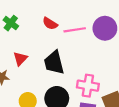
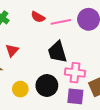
black trapezoid: (54, 63) -> (57, 52), moved

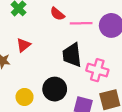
pink cross: (75, 73) -> (97, 70), moved
yellow circle: (20, 89) -> (25, 97), moved

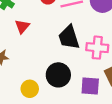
red triangle: (24, 45) -> (22, 26), moved

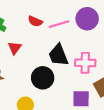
black circle: (58, 75) -> (43, 78), moved

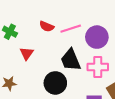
purple circle: (87, 19) -> (97, 37), moved

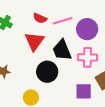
red triangle: (27, 54) -> (34, 41), moved, size x1.5

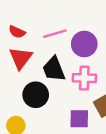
red semicircle: (40, 18) -> (17, 32), moved

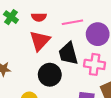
red semicircle: (17, 32) -> (39, 17), turned -32

